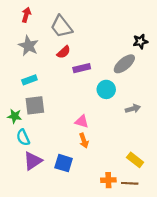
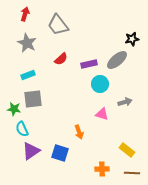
red semicircle: (64, 52) -> (61, 59), moved
purple rectangle: (82, 68) -> (89, 64), moved
pink triangle: (82, 121) -> (102, 114), moved
brown line: (130, 183) -> (132, 173), moved

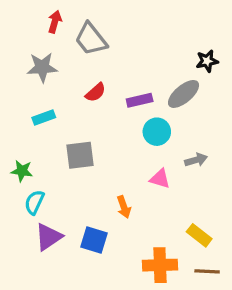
red arrow: (25, 14) -> (55, 22), moved
gray star: (27, 43) -> (42, 67), turned -30
gray square: (33, 99) -> (80, 155), moved
cyan semicircle: (22, 129) -> (34, 202), turned 49
orange cross: (102, 169) -> (160, 265), size x1.5

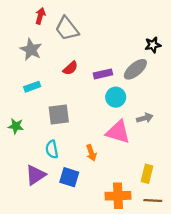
gray star: (42, 67) -> (31, 50), turned 30
pink triangle: (160, 179) -> (118, 132), size x1.6
cyan semicircle: (34, 202) -> (52, 149), moved, turned -36
yellow rectangle: (199, 235) -> (147, 174), turned 66

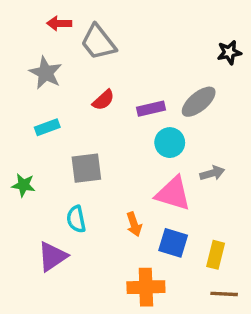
red arrow: (40, 16) -> (59, 23), turned -105
black star: (153, 45) -> (229, 52), moved
blue square: (69, 177) -> (173, 243), moved
orange cross: (118, 196) -> (146, 287), moved

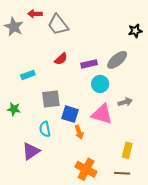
gray star: (46, 73) -> (14, 27), moved
blue square: (173, 243) -> (70, 114), moved
orange cross: (146, 287) -> (86, 169), turned 30
brown line: (224, 294) -> (122, 173), moved

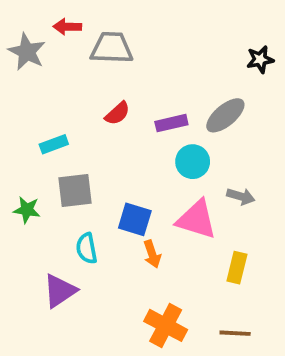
gray trapezoid: (58, 25) -> (112, 48), turned 130
gray square: (51, 99) -> (75, 191), moved
gray arrow: (125, 102) -> (241, 196), turned 32
yellow rectangle: (127, 150) -> (237, 268), moved

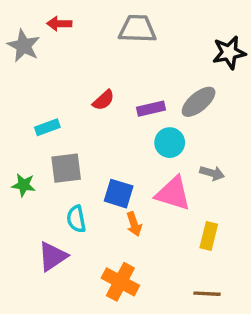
gray trapezoid: (112, 48) -> (137, 29), moved
black star: (260, 59) -> (229, 53), size x1.4
orange cross: (166, 325) -> (120, 282), moved

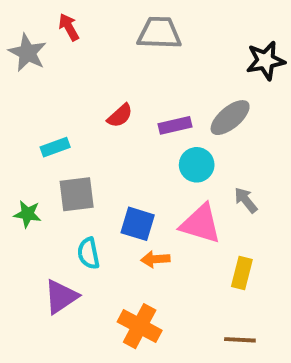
red arrow: (59, 24) -> (69, 27), turned 60
gray arrow: (212, 173) -> (246, 200), turned -145
orange arrow: (134, 224) -> (155, 259), turned 105

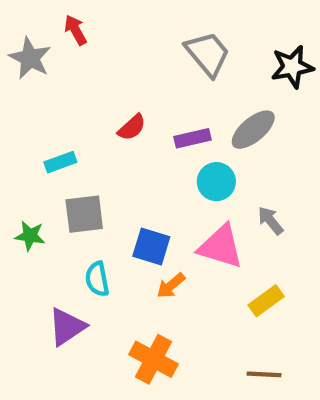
gray trapezoid: (159, 33) -> (208, 54), moved, turned 48
orange arrow: (155, 259) -> (171, 286), turned -36
yellow rectangle: (242, 273) -> (266, 301), turned 40

